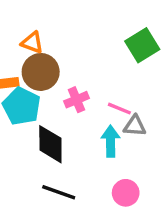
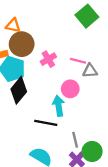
cyan arrow: (111, 141) -> (59, 106), moved
black diamond: (50, 144) -> (19, 90), moved, turned 48
pink circle: (126, 193) -> (70, 89), moved

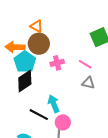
pink line: (78, 61) -> (85, 64), moved
pink circle: (70, 89) -> (63, 122), moved
cyan arrow: (59, 106) -> (54, 104), turned -30

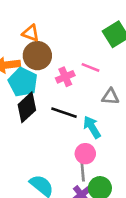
pink line: (85, 64) -> (90, 67), moved
cyan arrow: (54, 104) -> (92, 127), moved
black line: (39, 115) -> (64, 113), moved

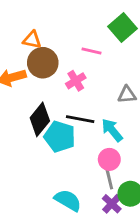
pink line: (90, 67) -> (91, 51), moved
cyan pentagon: (23, 82) -> (60, 137), moved

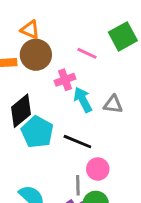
black line: (80, 119) -> (77, 142), moved
cyan arrow: (112, 130) -> (83, 100), moved
pink circle: (109, 159) -> (98, 169), moved

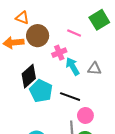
orange triangle: (30, 30) -> (22, 18), moved

